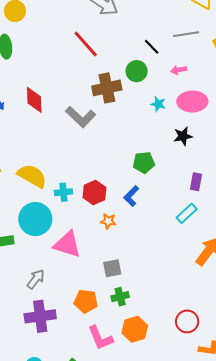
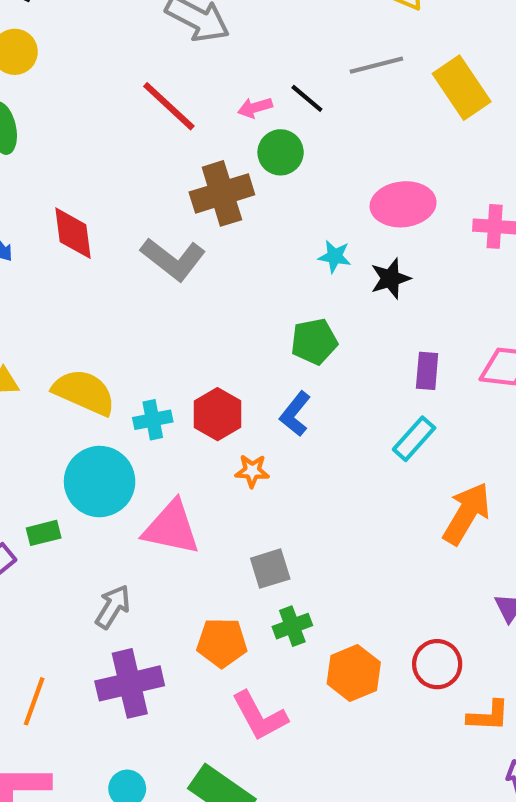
pink arrow: (179, 70) -> (255, 108), moved
cyan star: (158, 104) -> (335, 256), moved
orange hexagon: (135, 329) -> (354, 673), moved

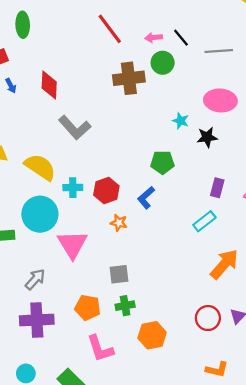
gray line: (376, 65) -> (219, 51), moved
gray L-shape: (173, 259) -> (75, 127), moved
pink triangle: (171, 528) -> (72, 244), turned 36
red circle: (437, 664) -> (208, 318), moved

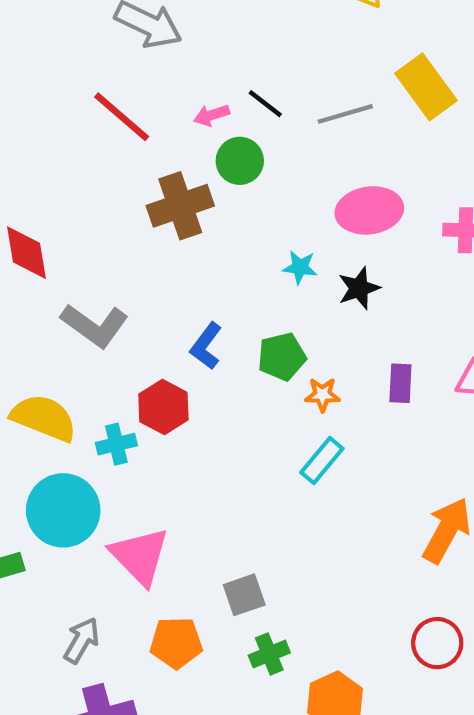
red hexagon: (106, 191) -> (163, 407), moved
blue L-shape: (146, 198) -> (206, 346), moved
cyan rectangle: (204, 221) -> (322, 461), moved
orange star: (119, 223) -> (322, 395), moved
orange pentagon: (88, 308) -> (176, 643), moved

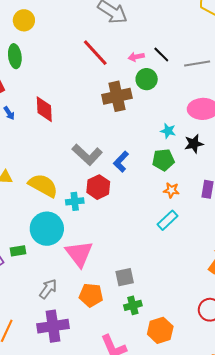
gray L-shape: (95, 325) -> (87, 155), moved
green pentagon: (282, 357) -> (163, 160), moved

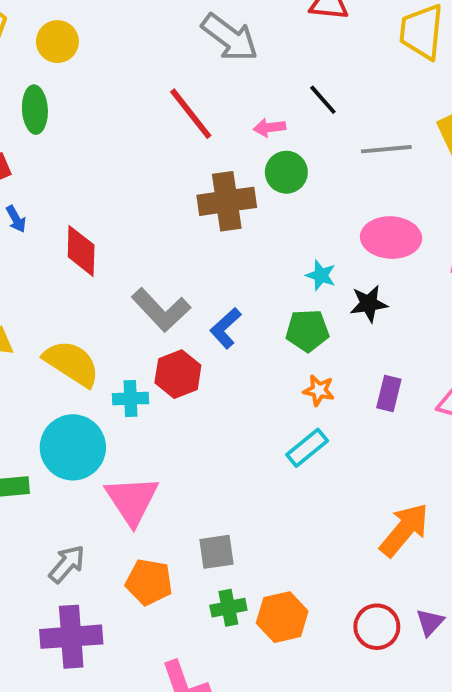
black line: (161, 54) -> (323, 100), moved
red diamond: (44, 109) -> (81, 251), moved
orange hexagon: (160, 330) -> (282, 617), moved

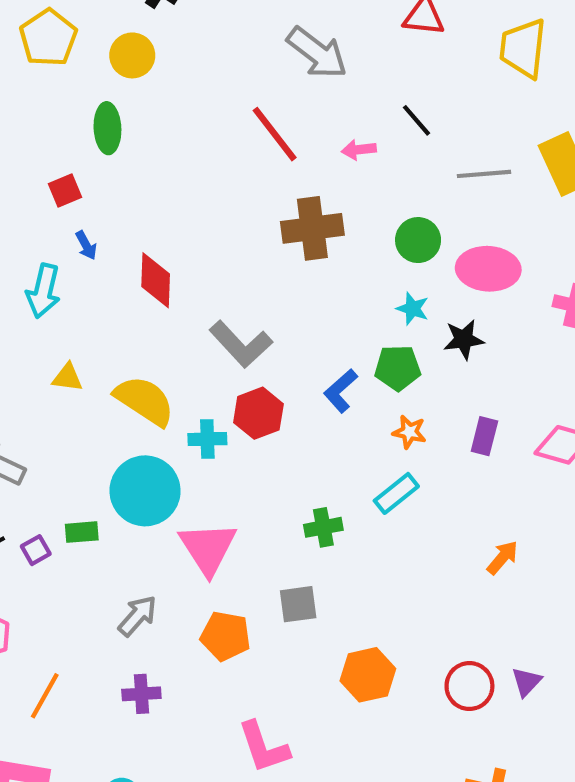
green circle: (286, 172) -> (418, 240), moved
blue L-shape: (226, 328) -> (341, 391), moved
orange arrow: (404, 530) -> (502, 558), moved, size x0.6
green cross: (228, 608) -> (323, 527), moved
purple cross: (71, 637) -> (141, 694), size x0.6

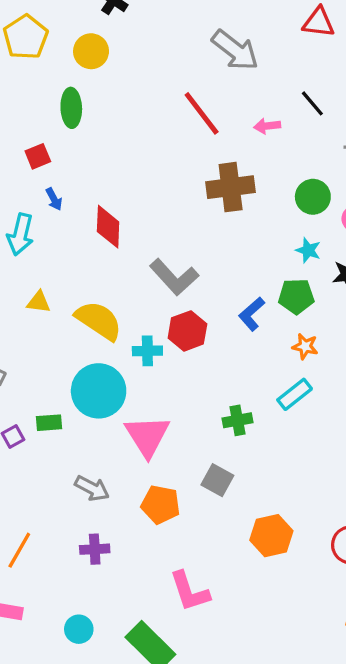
gray square: (298, 604) -> (217, 480), turned 36
gray arrow: (138, 616) -> (92, 488), turned 76

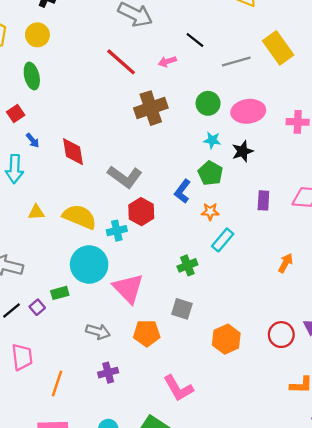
green pentagon: (296, 296) -> (210, 173), turned -30
orange star: (305, 346) -> (210, 212), moved

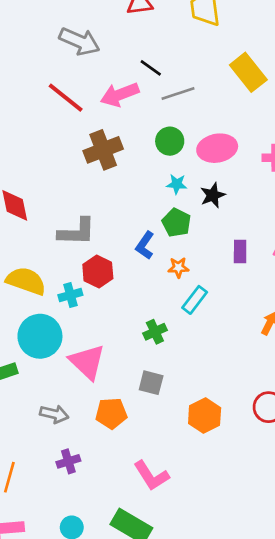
pink arrow: (167, 61) -> (120, 95), size x1.8
gray line: (236, 61) -> (178, 93), moved
gray L-shape: (125, 177) -> (77, 232), turned -32

